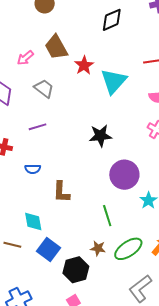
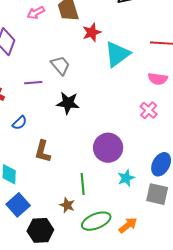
gray trapezoid: (44, 88) -> (60, 65), moved
black star: (100, 136) -> (68, 103), moved
blue semicircle: (33, 169) -> (20, 123), turned -56
brown star: (98, 248) -> (67, 205), moved

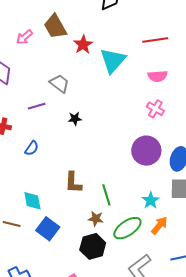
black star: (68, 103) -> (75, 119), size x0.6
purple circle: (108, 148) -> (146, 151), moved
brown L-shape: (43, 151) -> (73, 183), moved
cyan star: (126, 178) -> (151, 200), moved
black hexagon: (40, 230) -> (93, 246), moved

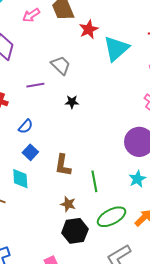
cyan star: (151, 200) -> (137, 179), moved
brown star: (96, 219) -> (68, 204), moved
blue square: (48, 229) -> (30, 152), moved, size x0.7

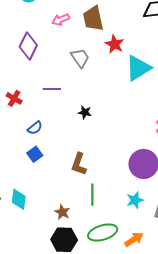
red star: (89, 29) -> (115, 44), turned -30
gray trapezoid: (61, 65) -> (80, 58), moved
brown L-shape: (63, 165) -> (79, 164), moved
cyan diamond: (20, 179) -> (19, 199), moved

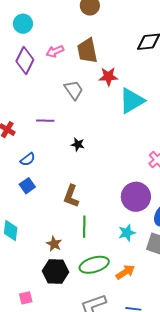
red star: (115, 44) -> (108, 77), turned -30
purple diamond: (28, 46) -> (25, 61), moved

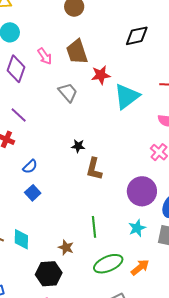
pink arrow: (55, 51) -> (45, 56), turned -96
purple line: (45, 121) -> (19, 115), moved, turned 48
brown L-shape: (71, 196) -> (94, 169), moved
black hexagon: (55, 271) -> (49, 274), moved

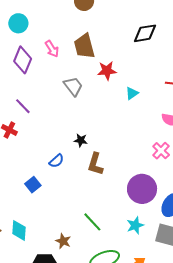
cyan triangle: (127, 96) -> (132, 93), size x0.5
blue semicircle: (30, 167) -> (56, 161), moved
green line: (94, 227) -> (92, 222), turned -40

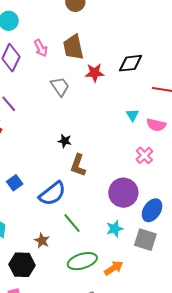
black diamond: (145, 33) -> (130, 63), moved
cyan triangle: (132, 93) -> (132, 115), moved, turned -32
blue semicircle: (56, 161) -> (52, 194), moved, size x1.8

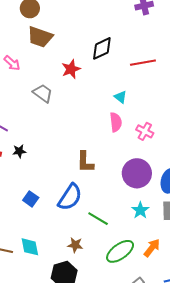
brown trapezoid: (73, 47) -> (40, 37), moved, turned -40
pink semicircle: (156, 125) -> (116, 122), moved, turned -90
black star: (65, 141) -> (19, 151), moved

